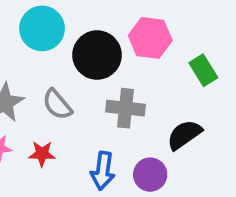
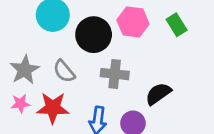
green rectangle: (203, 70) -> (177, 25), moved
red star: (42, 154) -> (53, 108), size x1.6

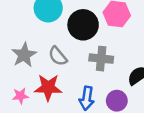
pink star: (20, 104) -> (20, 96), moved

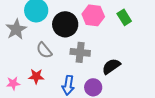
gray star: (24, 55) -> (16, 29), moved
red star: (48, 87) -> (36, 76), size x0.7

